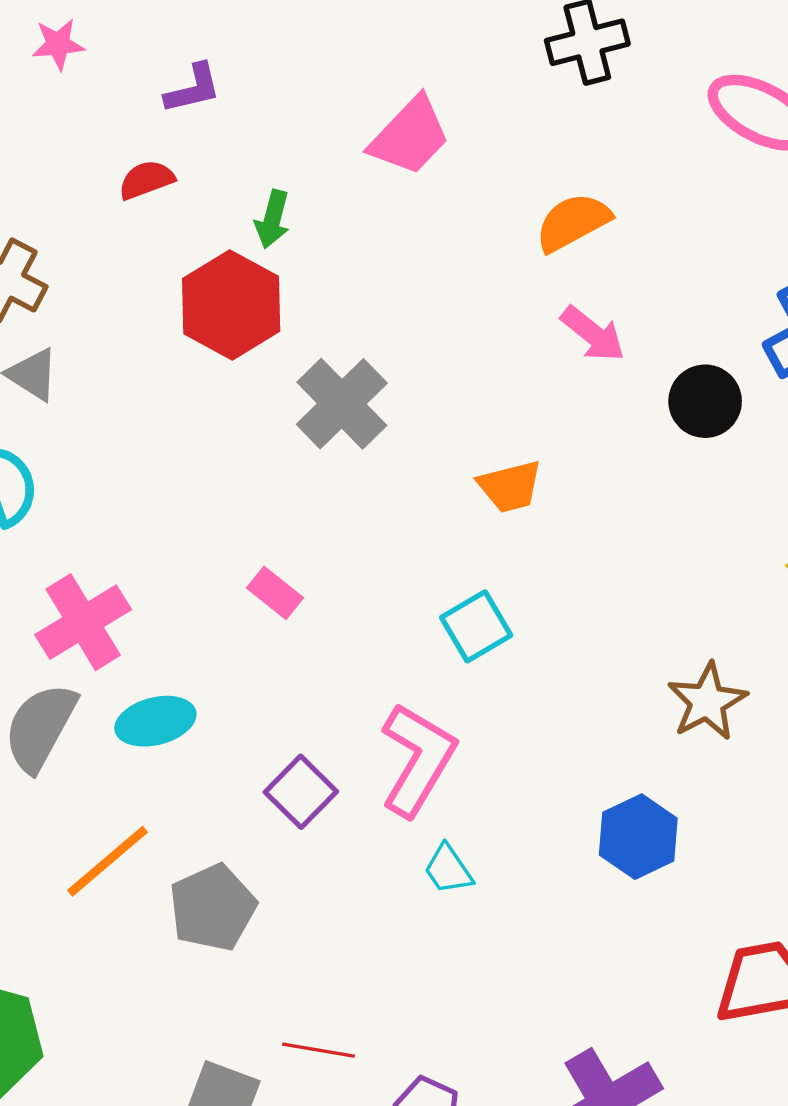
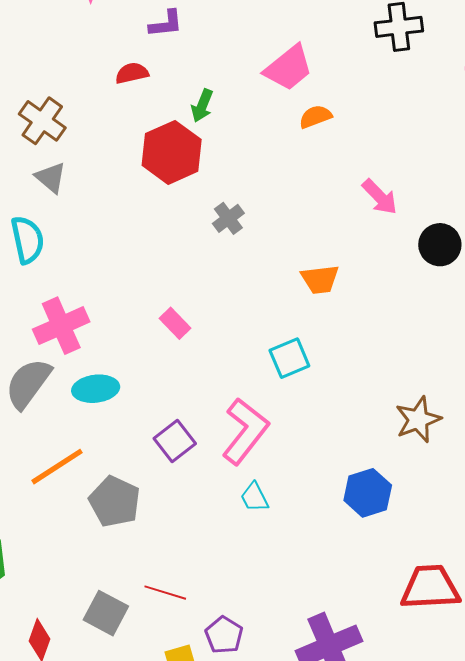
orange semicircle: (573, 222) -> (315, 117), moved, size x0.7
gray cross: (342, 404) -> (228, 218), size x0.6
gray pentagon: (213, 908) -> (115, 502), turned -30

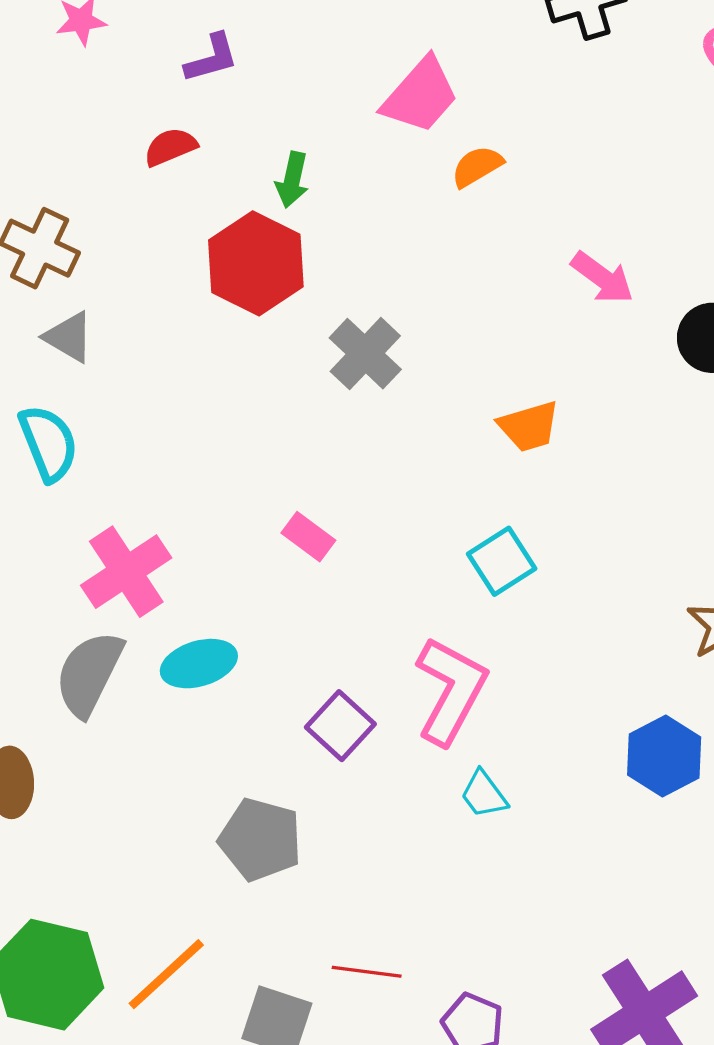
gray cross: (228, 218) -> (365, 354), size x1.4
orange line: (57, 467) -> (166, 974), moved

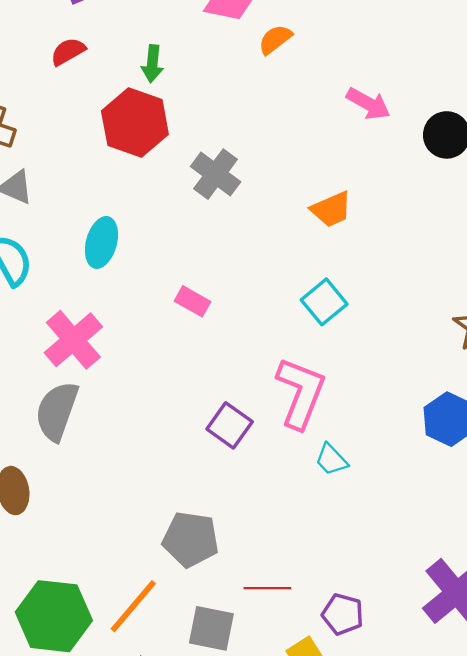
cyan ellipse: (199, 664) -> (101, 242), moved, turned -51
gray pentagon: (260, 840) -> (191, 539), moved

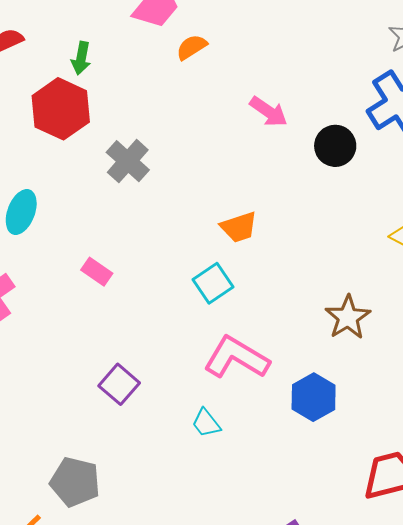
orange trapezoid: (331, 209) -> (239, 227), moved
pink L-shape: (301, 393) -> (236, 358), moved, turned -86

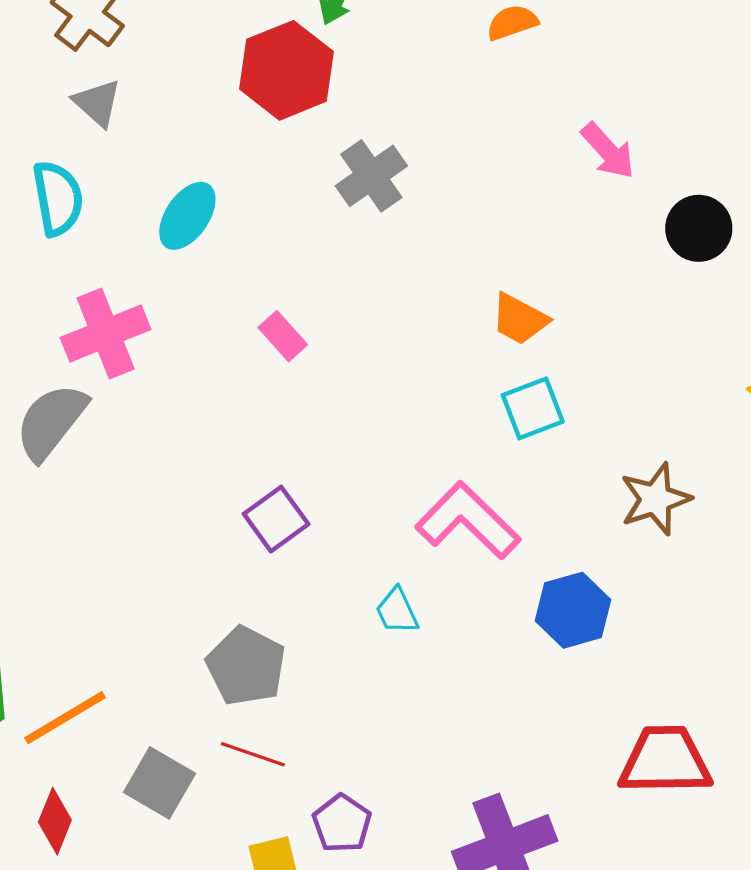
orange trapezoid: (239, 227) -> (520, 319), turned 33
cyan square: (213, 283) -> (533, 408), moved
gray pentagon: (75, 482) -> (246, 666), moved

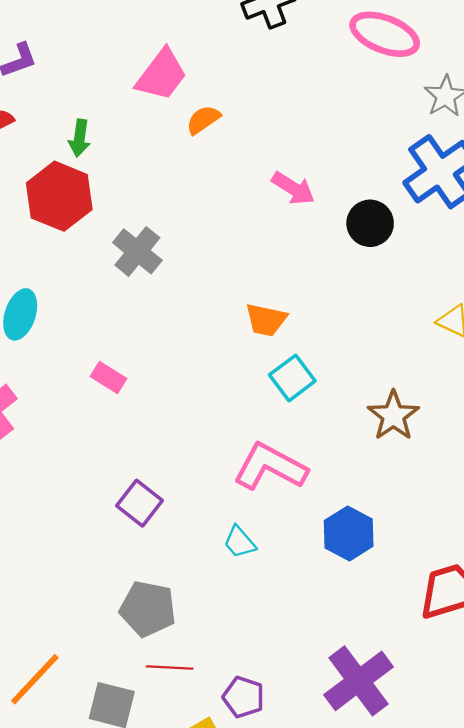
blue hexagon: (573, 610) -> (349, 533), moved

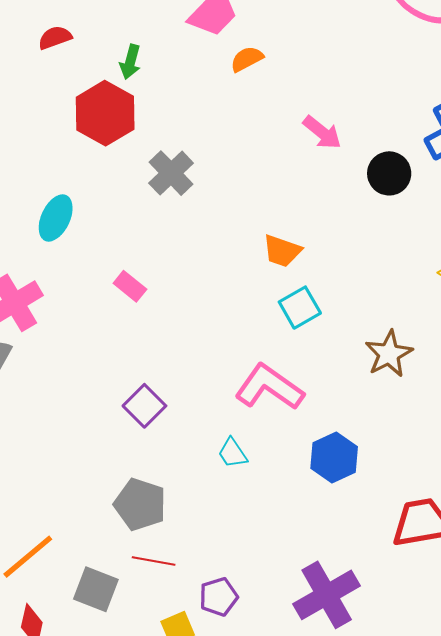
purple pentagon: (244, 697) -> (219, 597), turned 30

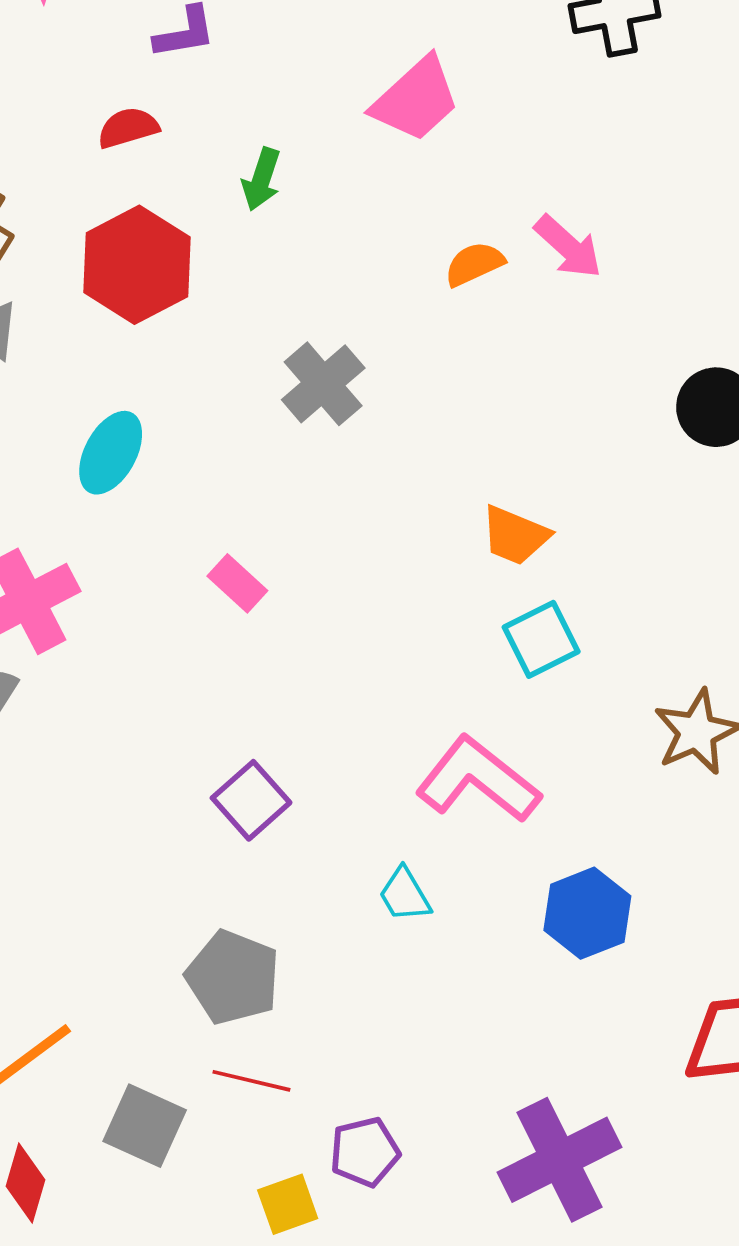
orange semicircle: (247, 59) -> (474, 264), moved
red hexagon: (105, 113) -> (137, 265), moved
pink arrow: (322, 132) -> (568, 247), moved

